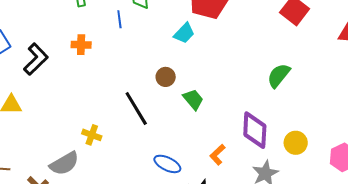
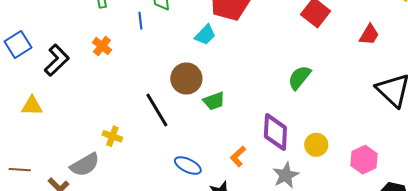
orange cross: (81, 45) -> (102, 46), turned 36
brown circle: (166, 77) -> (186, 78), size x1.6
green trapezoid: (193, 99) -> (214, 101), turned 110

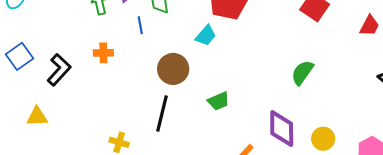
orange cross: (102, 46) -> (103, 53), turned -36
brown circle: (186, 78) -> (173, 69), moved
black line: (157, 110) -> (162, 113), turned 48

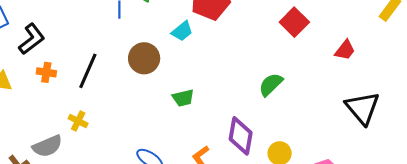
orange cross: (103, 53) -> (46, 72), moved
black line: (162, 113) -> (88, 71), moved

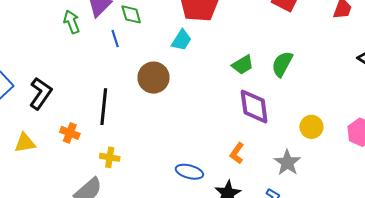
orange cross: (46, 72) -> (70, 133), moved, turned 30
green trapezoid: (183, 98) -> (243, 65), moved
purple diamond: (241, 136) -> (254, 106), moved

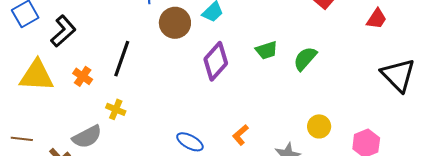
brown circle: (153, 78) -> (175, 23), moved
purple diamond: (254, 106) -> (216, 61), moved, turned 36
yellow triangle: (25, 143) -> (37, 76), size x1.6

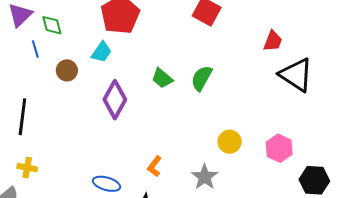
red trapezoid: (377, 19) -> (273, 41), moved
brown circle: (175, 23) -> (67, 70), size x0.7
green trapezoid: (267, 50) -> (162, 78), turned 70

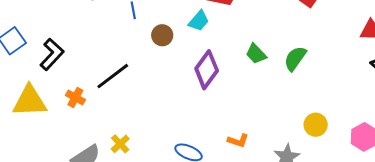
black line: (22, 117) -> (113, 76), turned 39
orange L-shape: (154, 166) -> (238, 141), turned -115
yellow cross: (27, 168) -> (120, 144), moved, turned 30

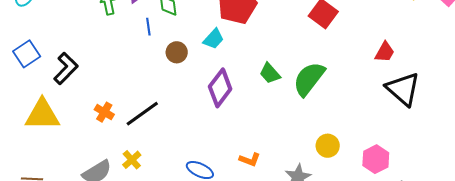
green semicircle: (295, 58) -> (309, 79), size x1.4
black line: (113, 76) -> (142, 114), moved
orange cross: (75, 97) -> (104, 112), moved

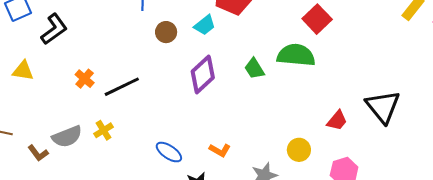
red trapezoid: (385, 52) -> (337, 121), moved
green semicircle: (309, 79) -> (296, 55), moved, turned 48
yellow triangle: (42, 115) -> (23, 71), size x0.6

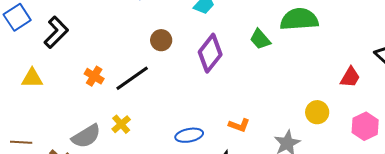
brown circle: (166, 32) -> (161, 40), moved
blue ellipse: (169, 152) -> (189, 135), turned -36

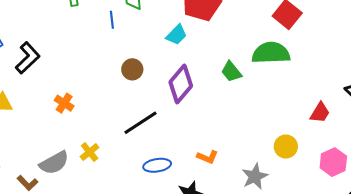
black line: (132, 78) -> (141, 123), moved

